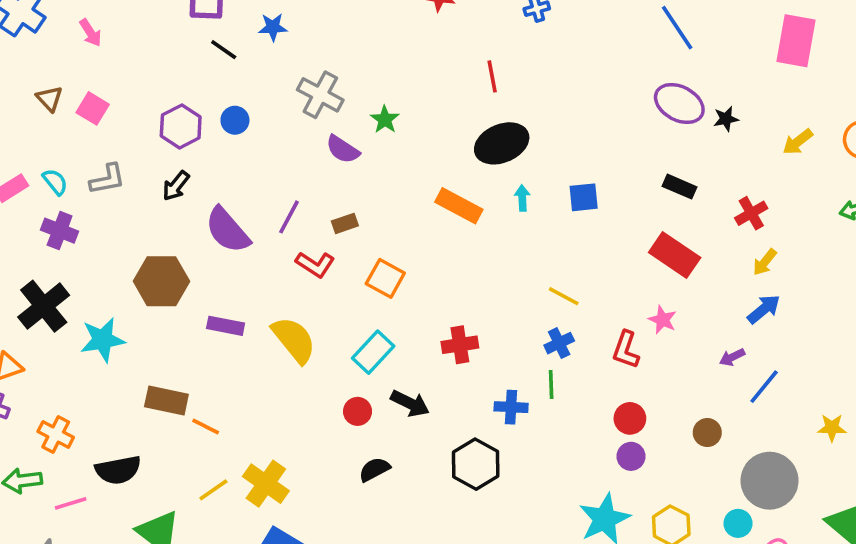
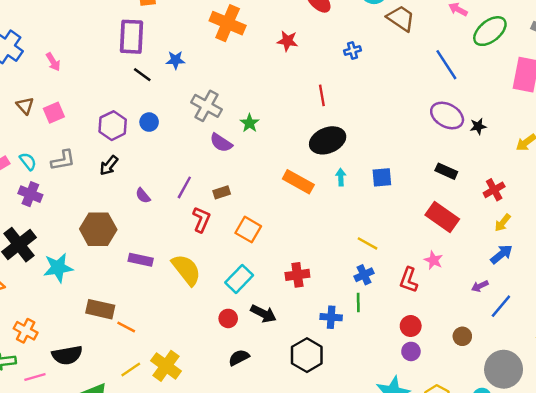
pink square: (93, 108) -> (54, 113), turned 35
purple semicircle: (227, 230) -> (143, 196), size x0.5
red L-shape: (315, 264) -> (201, 219), turned -100

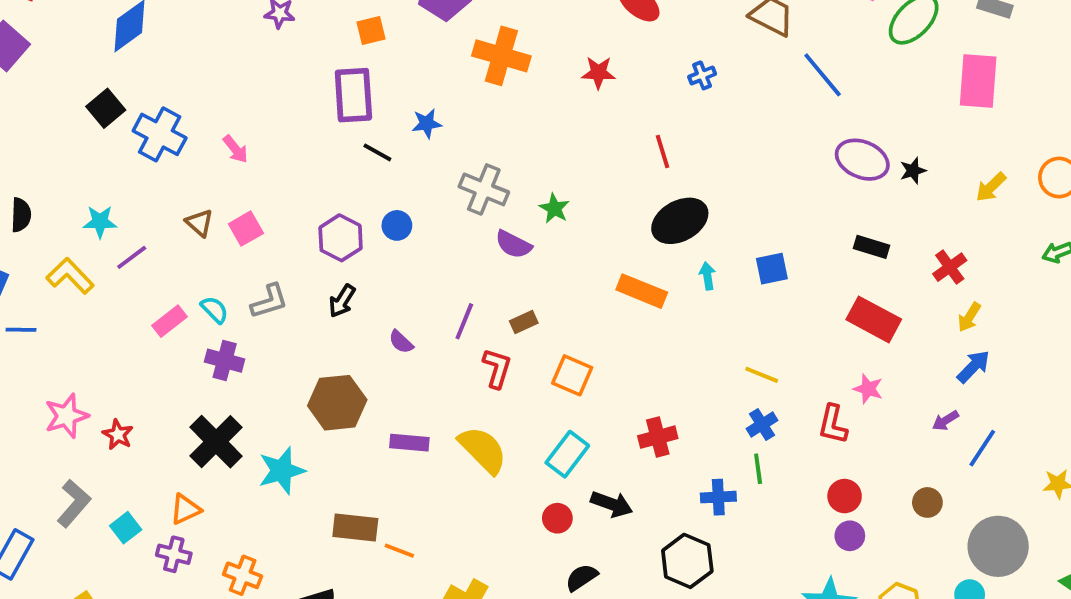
blue line: (446, 65) -> (823, 75), moved

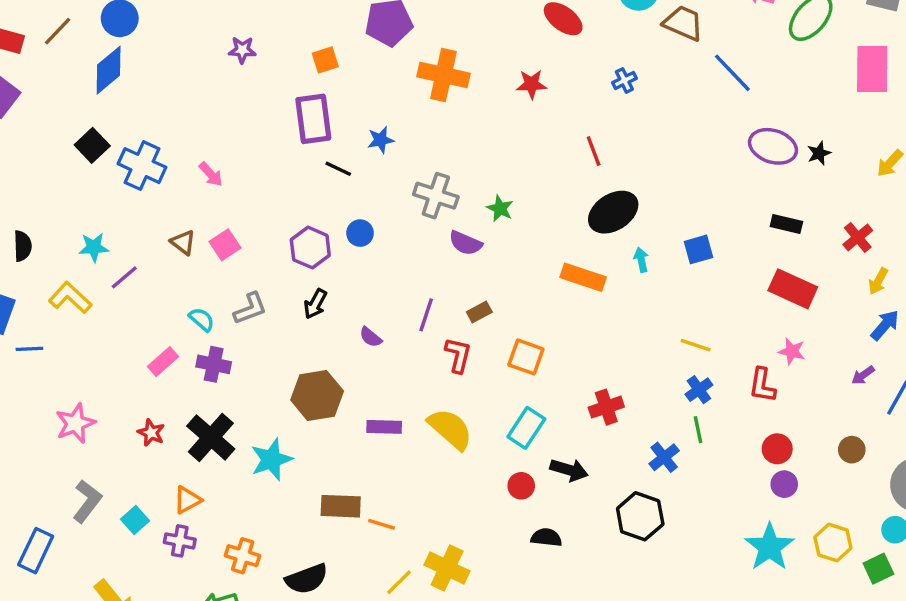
pink rectangle: (170, 321) -> (163, 362), moved
red star: (118, 435) -> (151, 433), moved
blue cross: (718, 497) -> (664, 457), turned -32
black semicircle: (582, 577) -> (546, 537), turned 44

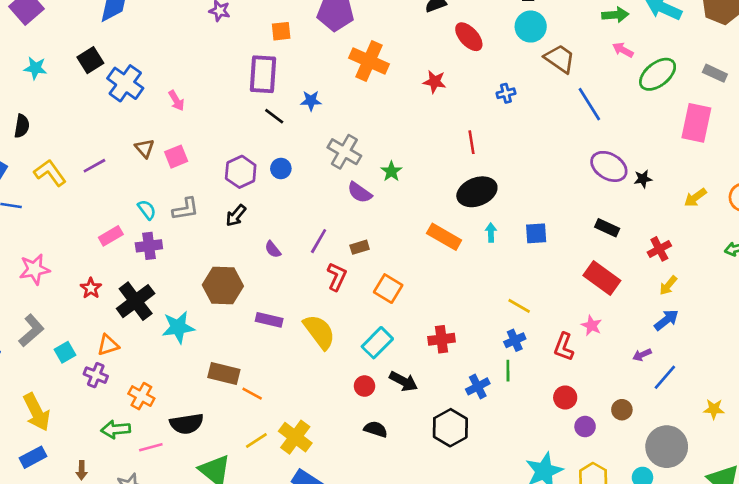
cyan star: (94, 247) -> (35, 68), moved
purple cross: (214, 364) -> (149, 246), turned -30
purple circle: (784, 484) -> (585, 427), moved

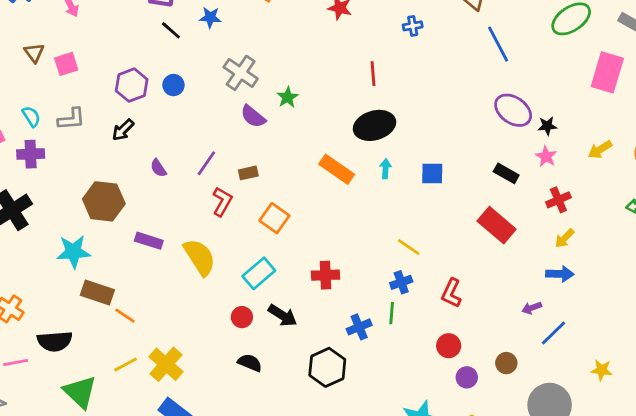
blue arrow: (666, 320) -> (560, 274), turned 35
pink star: (592, 326) -> (546, 156), moved
cyan star: (178, 327) -> (73, 252), moved

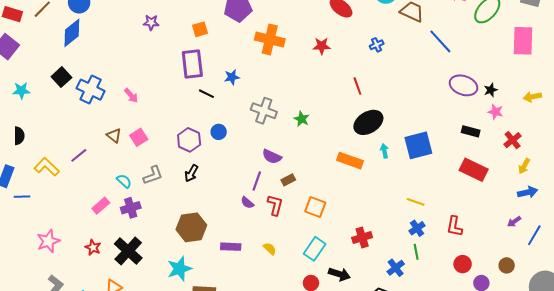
purple semicircle: (253, 116) -> (272, 157), moved
yellow arrow: (600, 150) -> (532, 97), turned 36
purple semicircle: (158, 168) -> (247, 203), moved
blue square: (432, 173) -> (418, 145), size x1.6
yellow semicircle: (200, 257) -> (270, 249), size x0.5

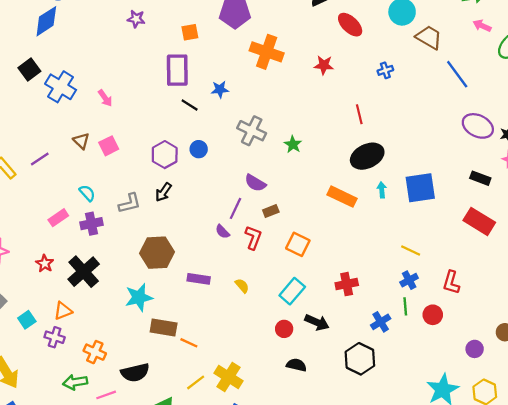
gray L-shape: (153, 175) -> (130, 203), moved
red circle: (463, 264) -> (433, 315), moved

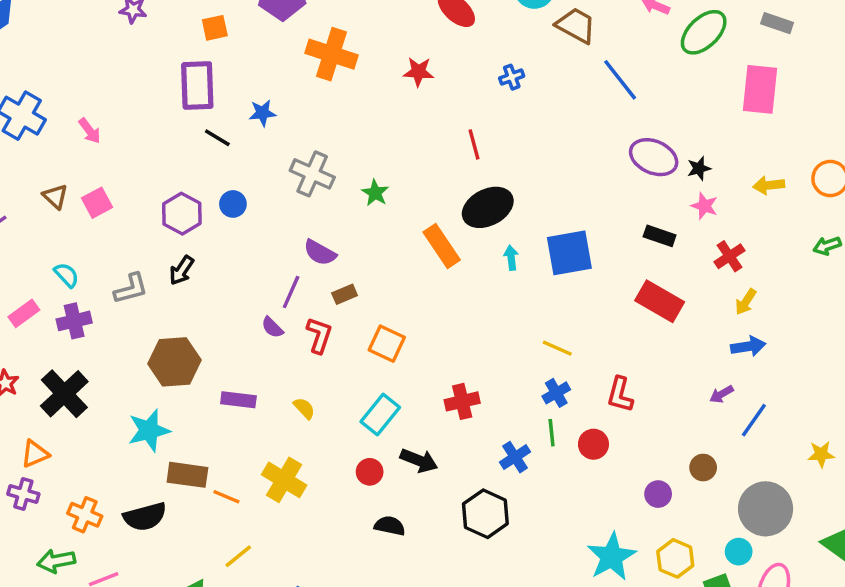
orange rectangle: (342, 197) -> (442, 246), moved, turned 32
black semicircle: (135, 373) -> (145, 517), moved
yellow cross: (229, 377) -> (284, 480), moved

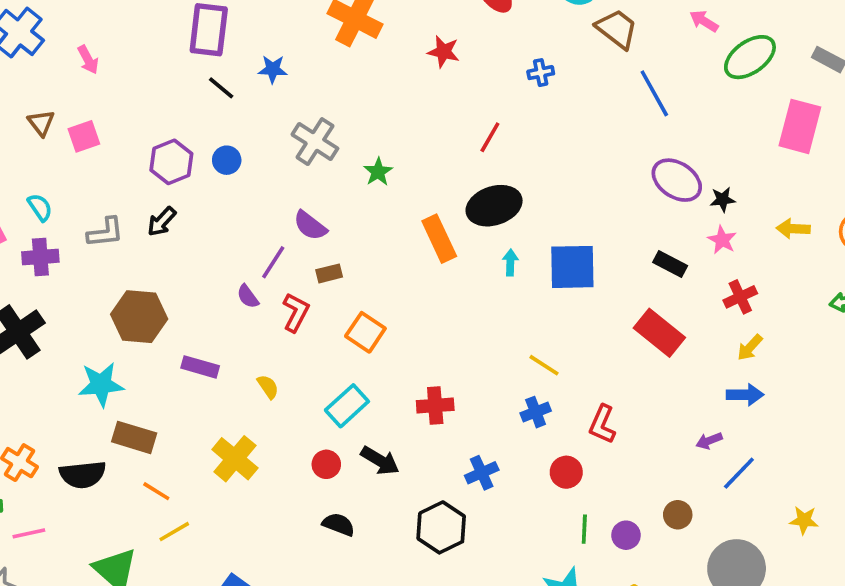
red line: (474, 144) -> (490, 137), turned 36
green line: (552, 433) -> (584, 529), moved
orange line: (226, 497) -> (156, 491), moved

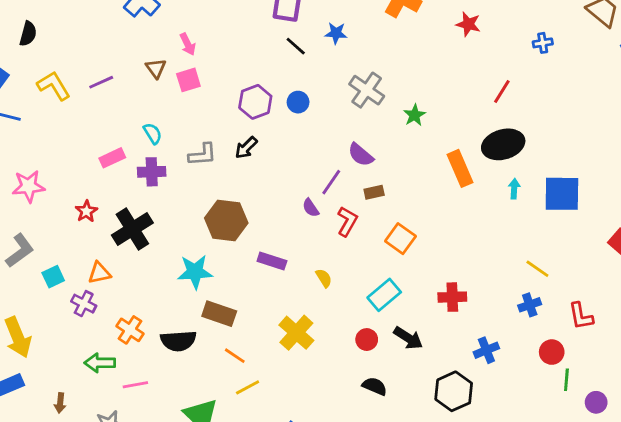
pink arrow: (88, 60) -> (188, 44), moved
red L-shape: (602, 424) -> (581, 316), turned -36
green line: (584, 529) -> (566, 380), moved

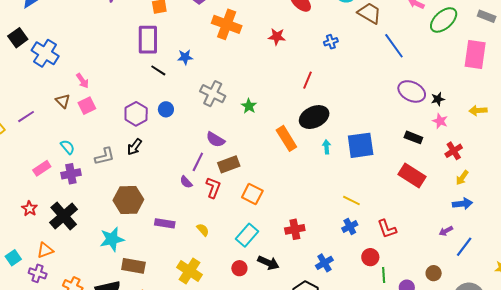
brown rectangle: (374, 192) -> (229, 164), size x1.5

